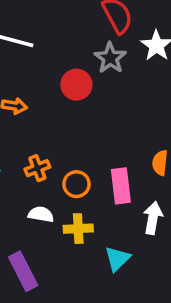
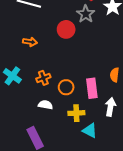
yellow cross: (78, 229) -> (76, 113), moved
cyan triangle: (117, 259) -> (90, 131), turned -49

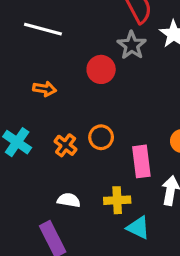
orange cross: (43, 78) -> (66, 145), turned -32
orange circle: (66, 87) -> (101, 137), moved
white semicircle: (45, 105) -> (69, 200), moved

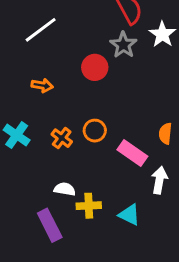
white line: (43, 29) -> (41, 30), turned -52
pink rectangle: (141, 161) -> (132, 153), turned -48
yellow cross: (117, 200) -> (89, 206), moved

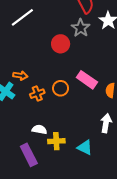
orange arrow: (42, 85) -> (20, 76), moved
orange cross: (62, 138) -> (37, 94), turned 32
pink rectangle: (132, 153) -> (87, 80), moved

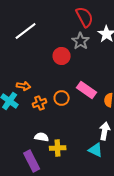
cyan triangle: (85, 147) -> (96, 150), moved

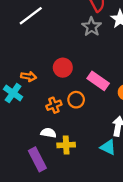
red circle: (62, 56) -> (63, 68), moved
orange circle: (62, 98) -> (76, 100), moved
orange cross: (40, 103) -> (54, 105), moved

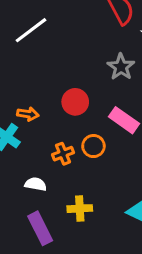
gray star: (92, 27) -> (121, 67), moved
white semicircle: (48, 133) -> (36, 184), moved

